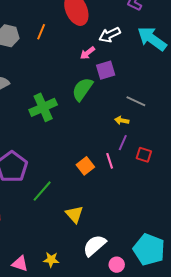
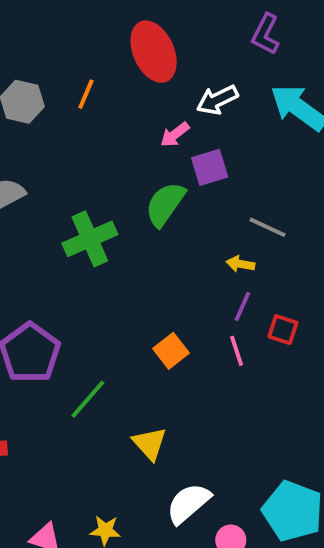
pink line: (110, 161) -> (237, 351), moved

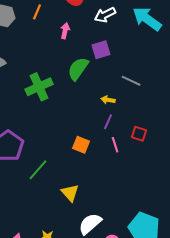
pink arrow: (175, 135) -> (65, 31), moved, turned 140
yellow arrow: (240, 264) -> (108, 100), moved
purple line: (242, 306) -> (108, 122), moved
orange square: (171, 351) -> (81, 145), turned -30

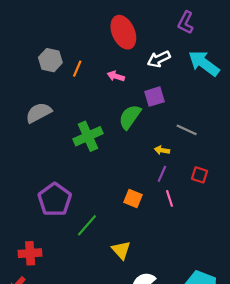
orange line: (37, 12) -> (77, 69), moved
pink arrow: (65, 31) -> (116, 76), turned -84
red square: (139, 134) -> (200, 175), moved

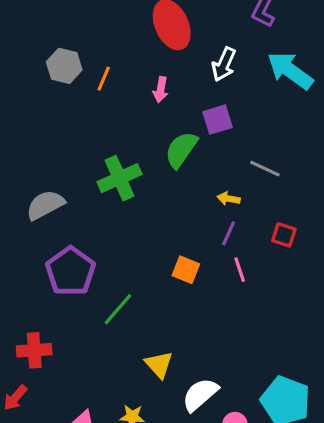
white arrow: (159, 59) -> (224, 64), turned -40
pink arrow: (116, 76) -> (161, 90), turned -98
gray semicircle: (39, 113) -> (45, 205), moved
yellow triangle: (121, 250) -> (159, 365), moved

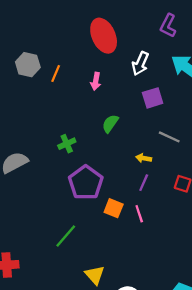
purple square: (217, 120) -> (153, 98), moved
green semicircle: (181, 150) -> (110, 124), size x0.7
green cross: (120, 178) -> (67, 144), size x0.6
pink line: (240, 270) -> (139, 214), moved
purple pentagon: (71, 271) -> (86, 183), moved

